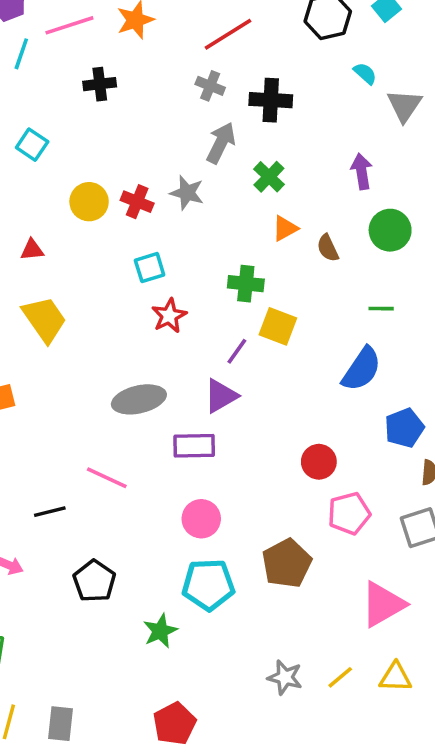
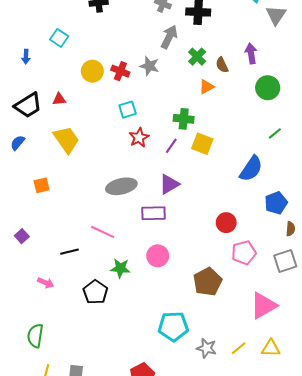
brown semicircle: (328, 248) -> (222, 65), moved
green line: (381, 309) -> (275, 133), moved, turned -40
purple line: (237, 351) -> (171, 146), moved
cyan pentagon: (208, 585) -> (173, 326), moved
green star: (160, 631) -> (120, 268), moved, turned 30

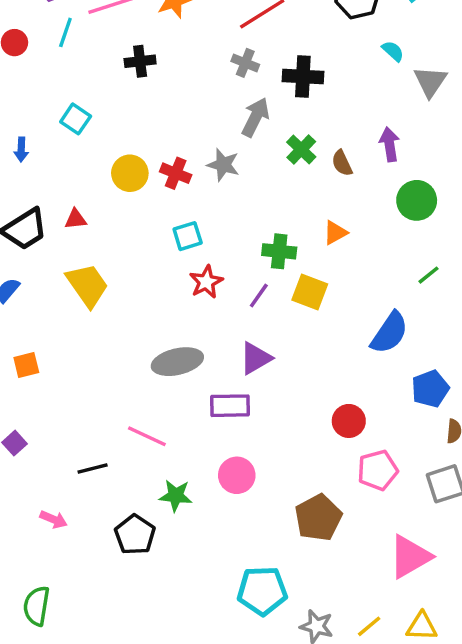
orange triangle: (206, 87) -> (335, 233), moved
orange square: (42, 185) -> (26, 365), moved

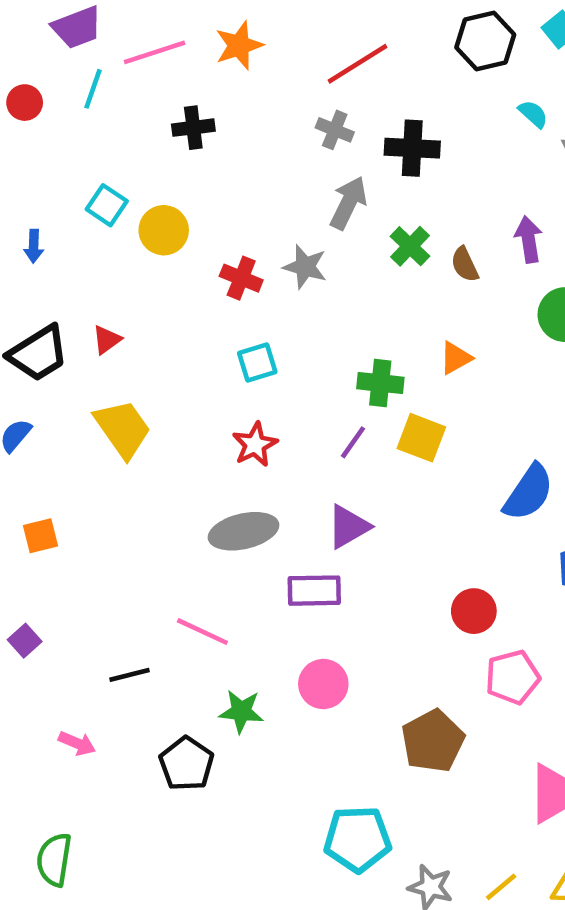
yellow circle: (130, 173) -> (164, 230), moved
red triangle: (76, 219) -> (107, 340), turned -30
red star: (206, 282) -> (255, 445), moved

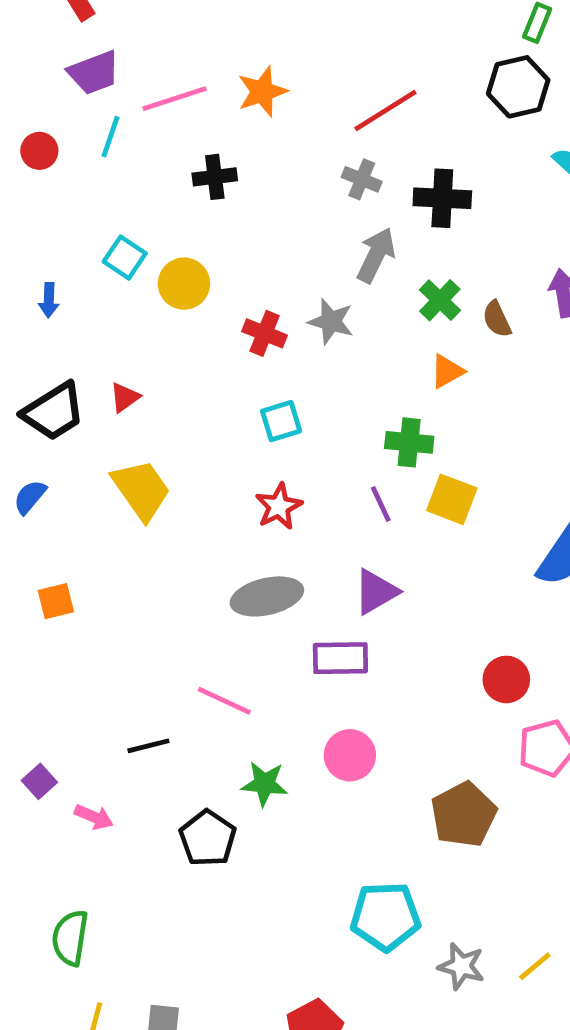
orange triangle: (456, 358) -> (447, 371), moved
purple line: (353, 442) -> (381, 504), turned -60
purple square: (25, 641) -> (39, 781), moved

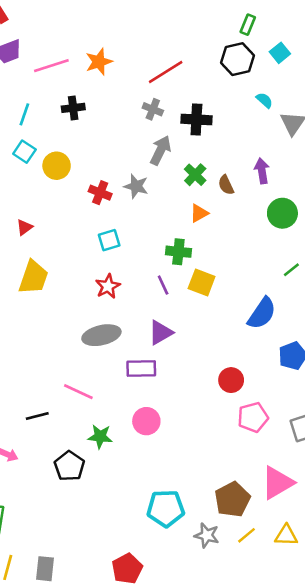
cyan line: (110, 137) -> (24, 114), moved
yellow trapezoid: (141, 490) -> (33, 277), turned 54
brown pentagon: (464, 815) -> (232, 499), moved

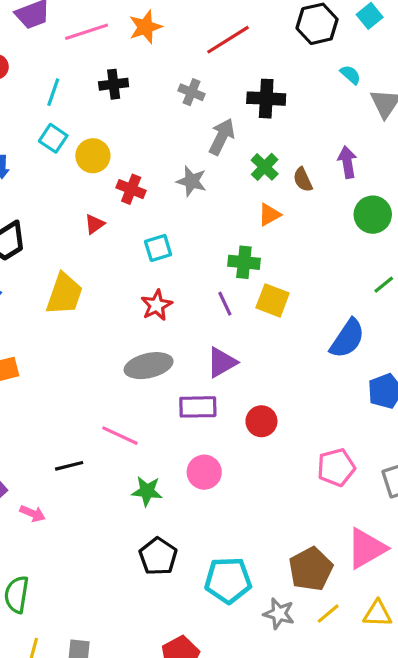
gray cross: (153, 109) -> (191, 92), moved
red cross: (100, 193) -> (131, 189), moved
red triangle: (24, 227) -> (95, 224), moved
red circle: (231, 380) -> (261, 421), moved
black pentagon: (69, 466) -> (158, 556), moved

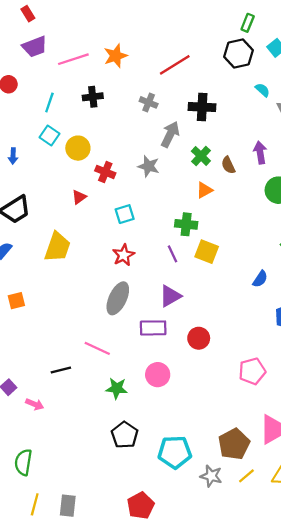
blue semicircle: (347, 339) -> (260, 279), size x0.6
gray ellipse: (149, 366) -> (118, 298), turned -52

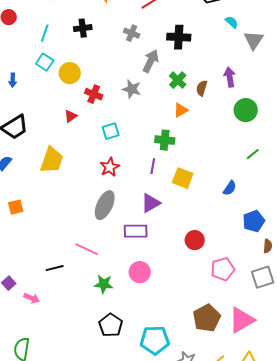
brown semicircle: (228, 165) -> (202, 88), turned 42
yellow square: (207, 252) -> (183, 178), moved
purple line: (172, 254) -> (153, 166), turned 35
red circle: (199, 338) -> (195, 240), moved
brown pentagon: (234, 444) -> (207, 318), moved

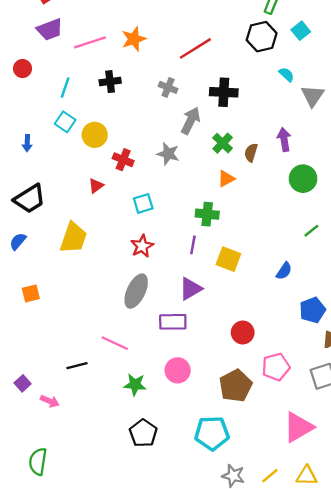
brown pentagon: (207, 318) -> (236, 386), moved
cyan pentagon: (155, 340) -> (212, 433), moved

